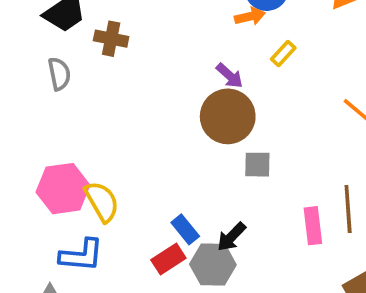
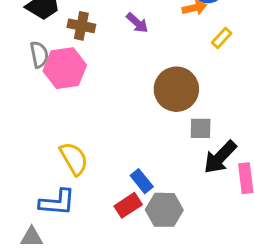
purple arrow: (230, 76) -> (137, 23), moved
pink hexagon: (63, 189) -> (65, 68), moved
black arrow: (231, 237) -> (220, 157), moved, size x1.4

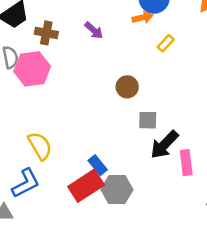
brown circle: (176, 89) -> (127, 87), size x0.6
blue L-shape: (57, 202) -> (26, 183), turned -32
red rectangle: (128, 205) -> (86, 186), size x1.5

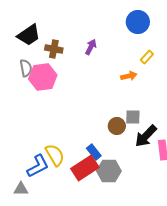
orange arrow: (143, 18) -> (129, 76), moved
purple arrow: (94, 30) -> (91, 47), turned -105
brown circle: (127, 87) -> (117, 126), moved
yellow semicircle: (40, 146) -> (55, 155), moved

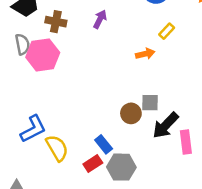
blue L-shape: (38, 166) -> (33, 129), moved
red rectangle: (85, 168) -> (93, 163), size x0.6

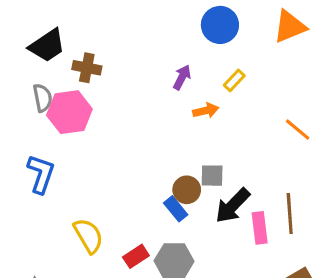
purple arrow: (100, 19) -> (182, 77), moved
blue L-shape: (33, 129) -> (41, 174), moved, turned -44
blue rectangle: (104, 144) -> (176, 209), moved

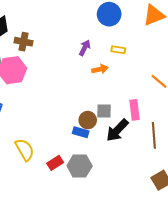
yellow rectangle: (234, 80) -> (118, 50), turned 56
blue rectangle: (176, 209) -> (81, 132), turned -35
pink rectangle: (260, 228) -> (135, 110), moved

